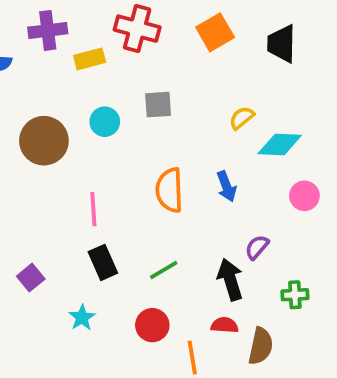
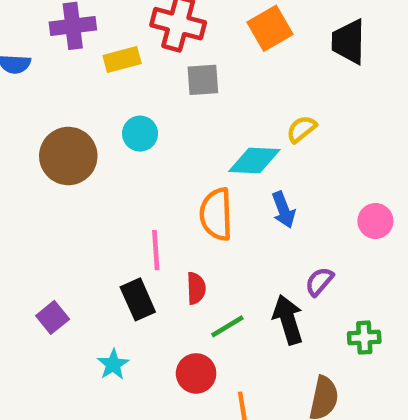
gray square: (158, 105) -> (203, 80), moved
cyan diamond: (280, 145) -> (254, 160), moved
pink line: (93, 209) -> (156, 250), moved
green line: (164, 270) -> (227, 326), moved
red semicircle: (225, 325) -> (196, 288), moved, turned 84

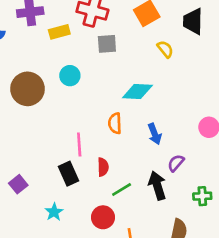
yellow semicircle: (301, 129) -> (165, 49), moved, turned 90
blue arrow: (283, 210) -> (155, 134), moved
orange semicircle: (216, 214) -> (115, 123), size x0.7

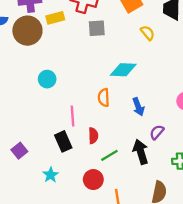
cyan circle: (70, 76) -> (47, 79), moved
brown circle: (28, 89) -> (27, 31), moved

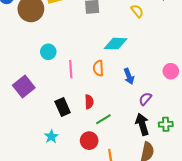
pink line: (73, 116) -> (71, 69), moved
purple square: (19, 151) -> (24, 86), moved, size x1.5
black arrow: (141, 152) -> (142, 124), moved

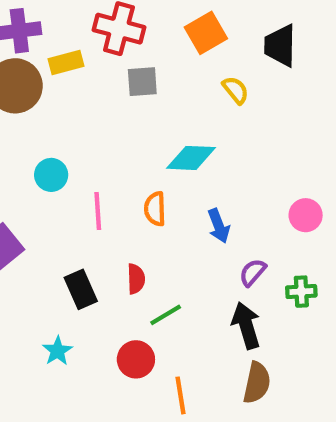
green cross: (166, 124) -> (301, 292), moved

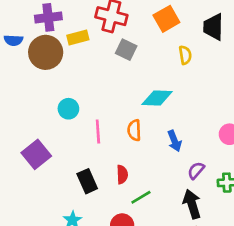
gray square: (142, 82) -> (126, 50), turned 30
yellow semicircle: (236, 90) -> (185, 55), turned 30

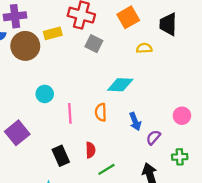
purple cross: (48, 17) -> (15, 16), moved
yellow semicircle: (185, 55) -> (144, 48), turned -84
purple semicircle: (196, 170) -> (153, 137), moved

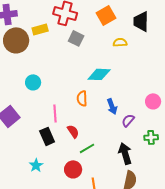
pink line: (70, 113) -> (55, 113), moved
red semicircle: (90, 150) -> (73, 131), turned -32

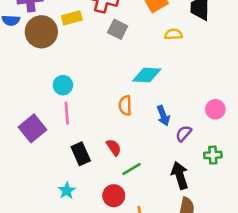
pink line: (55, 113) -> (67, 113), moved

